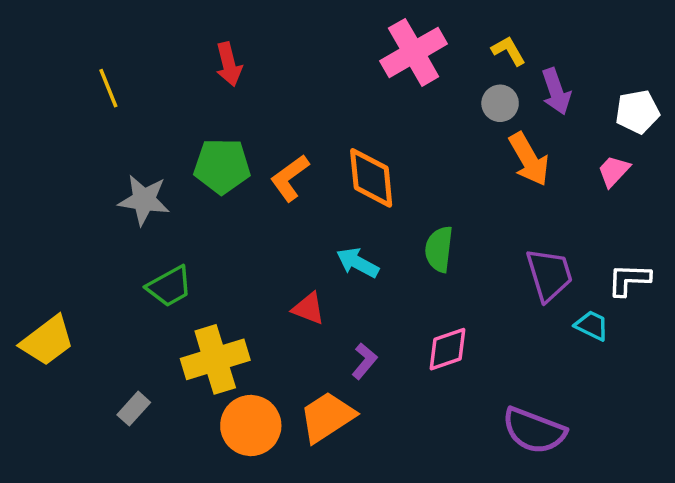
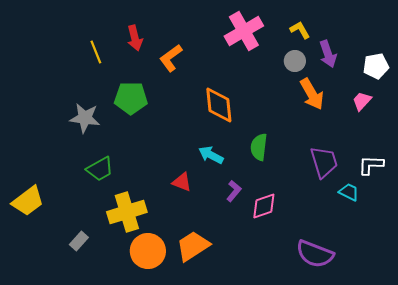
yellow line: (108, 88) -> (96, 52), moved
orange L-shape: (290, 178) -> (171, 58), moved
purple L-shape: (364, 361) -> (234, 191), moved

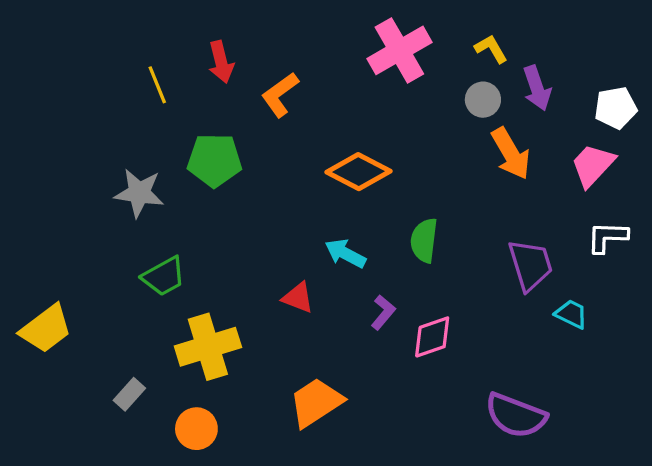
pink trapezoid: (362, 101) -> (593, 165), size x1.4
orange diamond: (219, 105) -> (359, 172), turned -57
white L-shape: (371, 165) -> (607, 237), moved
orange circle: (148, 251) -> (196, 429), moved, size x0.7

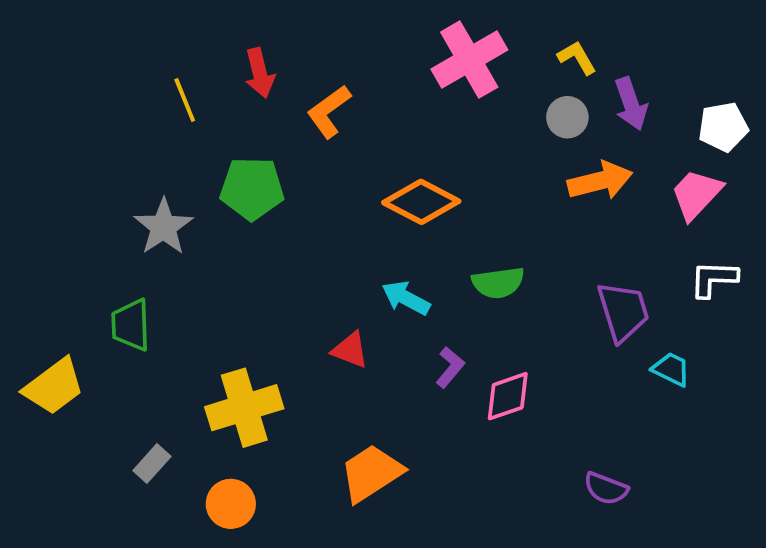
orange arrow: (511, 154) -> (600, 181), turned -74
gray star: (139, 193) -> (163, 227), turned 30
green semicircle: (424, 240) -> (498, 283), turned -105
green trapezoid: (164, 276) -> (131, 325), moved, turned 117
purple semicircle: (516, 416) -> (606, 488), size x0.6

